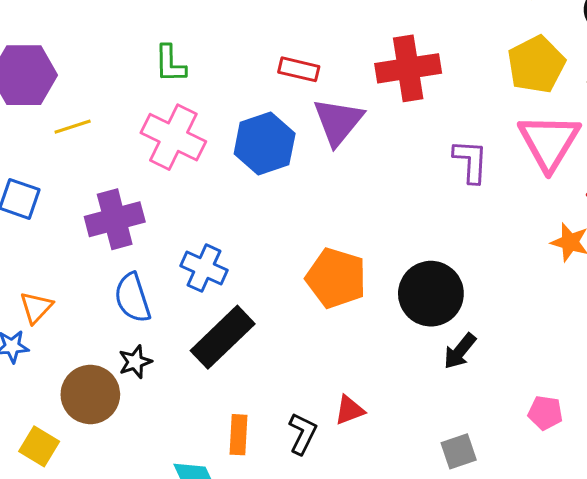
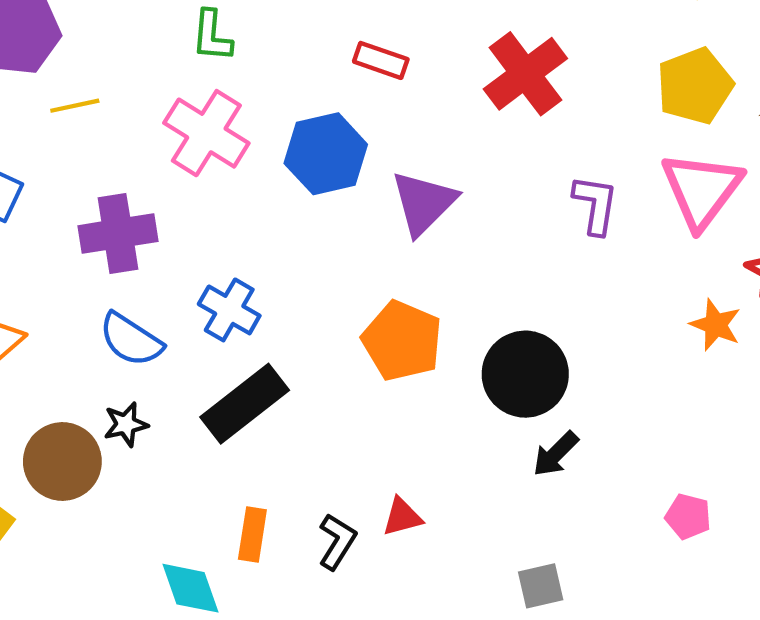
red cross: (408, 68) -> (525, 74), turned -34
purple triangle: (338, 121) -> (424, 203), moved
blue semicircle: (132, 298) -> (131, 340), turned -45
pink pentagon: (545, 413) -> (688, 517), moved

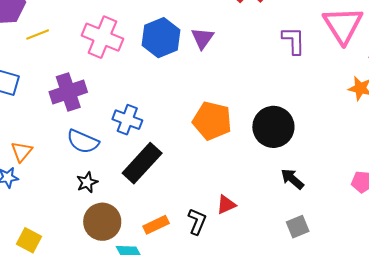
purple triangle: (424, 203) -> (202, 38), moved, size x0.7
black arrow: (556, 454) -> (292, 179), moved, turned 95
brown circle: (62, 462) -> (102, 222), moved
orange rectangle: (252, 534) -> (156, 225), turned 65

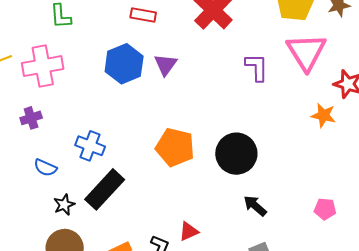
pink cross: (102, 37) -> (43, 66), moved, turned -33
purple cross: (68, 92) -> (31, 118), size x0.6
blue semicircle: (83, 142) -> (45, 168), size x0.7
black star: (87, 182) -> (64, 205), moved

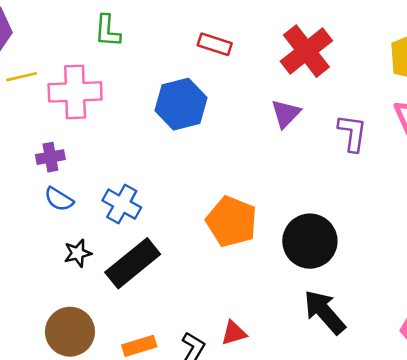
purple triangle: (166, 65) -> (286, 114), moved
blue semicircle: (45, 168) -> (59, 199), moved
black star: (64, 205) -> (78, 253), moved
black arrow: (255, 206) -> (325, 312), size x1.5

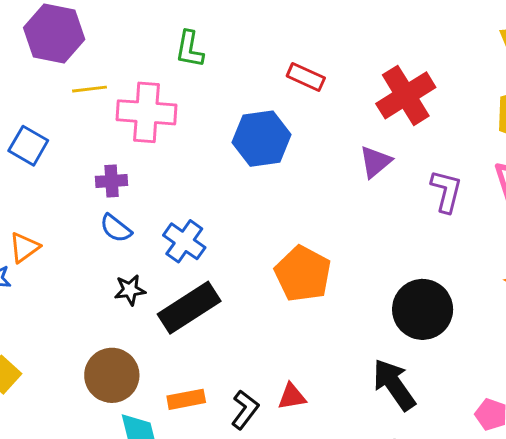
black circle: (310, 241) -> (423, 309), moved

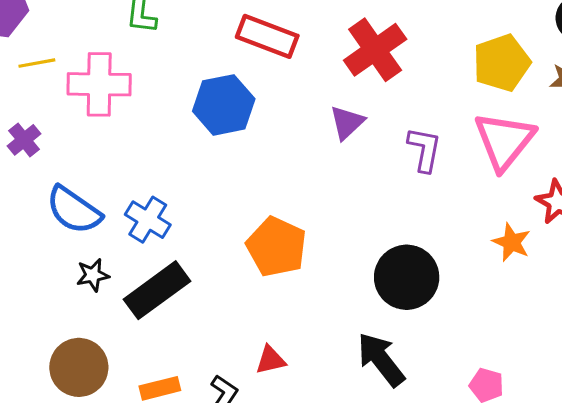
red rectangle: (306, 77) -> (267, 36), size x1.5
purple cross: (112, 181) -> (24, 140), moved, turned -32
blue semicircle: (116, 228) -> (74, 210), size x1.6
red triangle: (292, 397) -> (271, 360), moved

